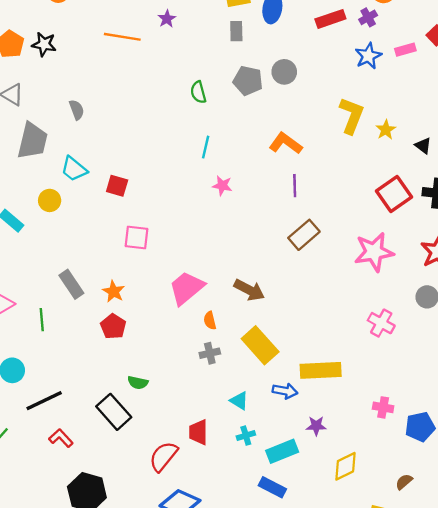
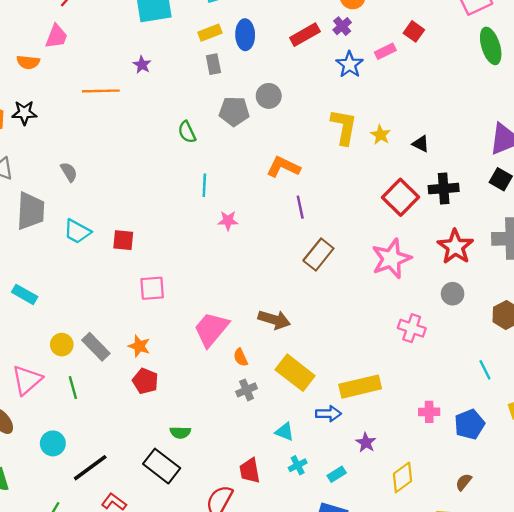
yellow circle: (50, 200) -> (62, 345), moved
purple star: (316, 426) -> (366, 443), turned -30
cyan rectangle: (282, 451) -> (337, 474), size x0.6

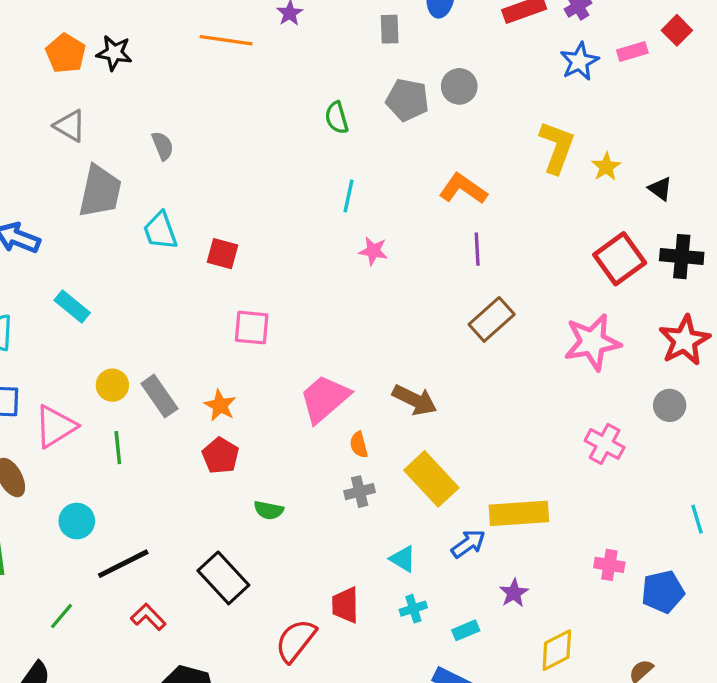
cyan trapezoid: (77, 231) -> (160, 231), turned 32
blue arrow: (328, 414) -> (468, 544), turned -45
green semicircle: (180, 432) -> (269, 510), moved

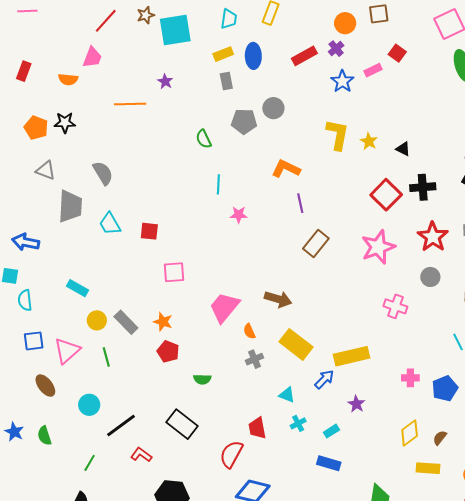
gray semicircle: (163, 146) -> (103, 173), size x1.4
cyan rectangle: (72, 307) -> (78, 288), moved
yellow diamond: (557, 650) -> (410, 433), moved

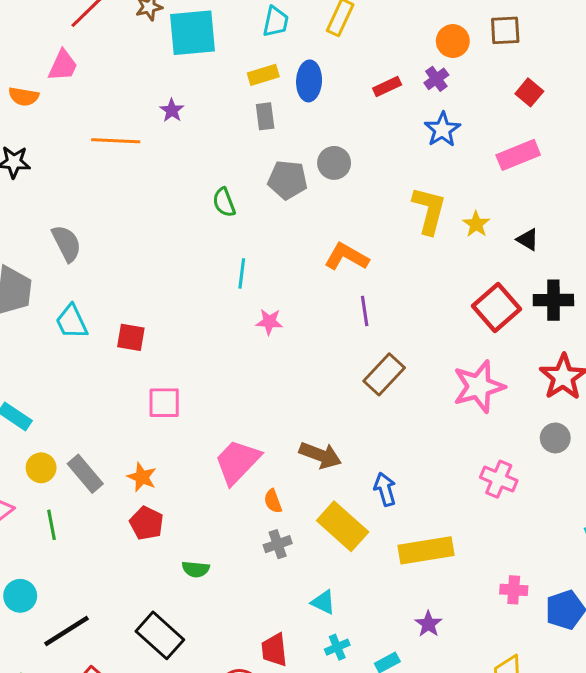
red rectangle: (304, 56) -> (387, 86), size x0.7
pink rectangle: (373, 70) -> (518, 155), moved, size x1.5
blue arrow: (324, 379) -> (385, 489), moved, turned -65

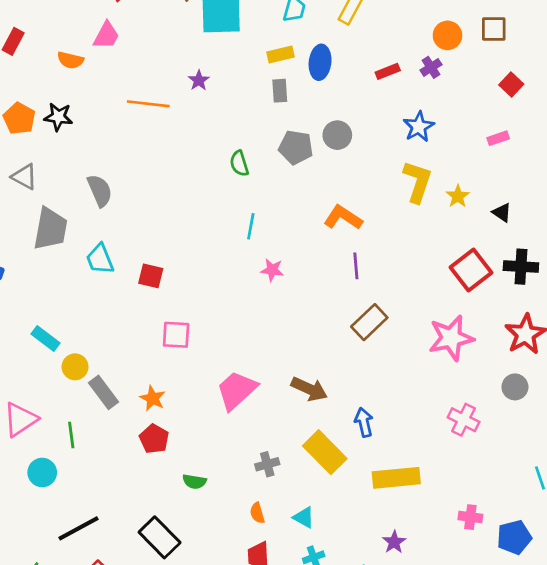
blue star: (442, 130) -> (419, 127), moved
pink rectangle: (518, 155) -> (498, 138), size x0.6
yellow circle: (41, 468) -> (75, 367), moved
orange semicircle: (273, 501) -> (257, 513), moved
cyan circle: (20, 596) -> (42, 473), moved

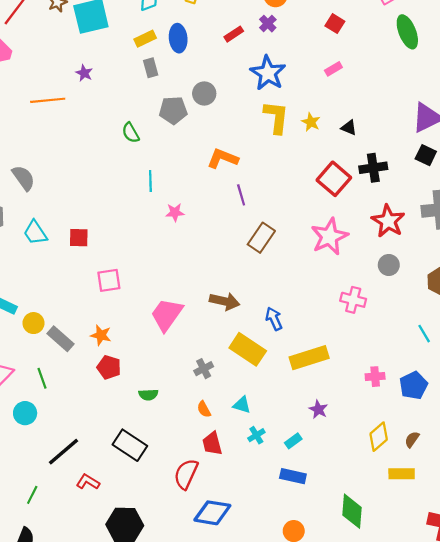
blue star: (419, 127) -> (268, 73), size x1.4

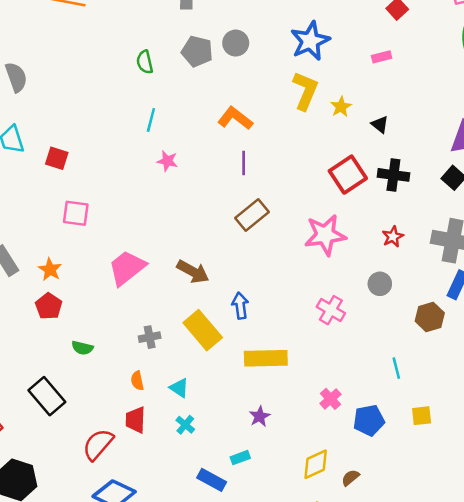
red star: (388, 221) -> (393, 237), size x0.6
pink cross: (375, 377) -> (331, 399), turned 36
cyan cross: (256, 435) -> (185, 425), turned -35
cyan rectangle: (293, 441) -> (240, 458), moved

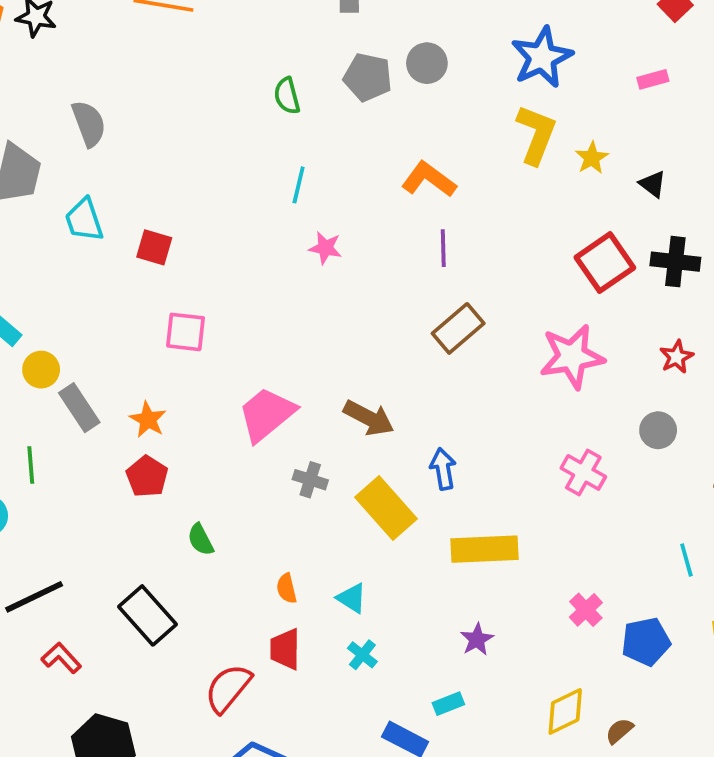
gray cross: (150, 337) -> (310, 480), moved, turned 30
green semicircle: (82, 348) -> (201, 540), turned 50

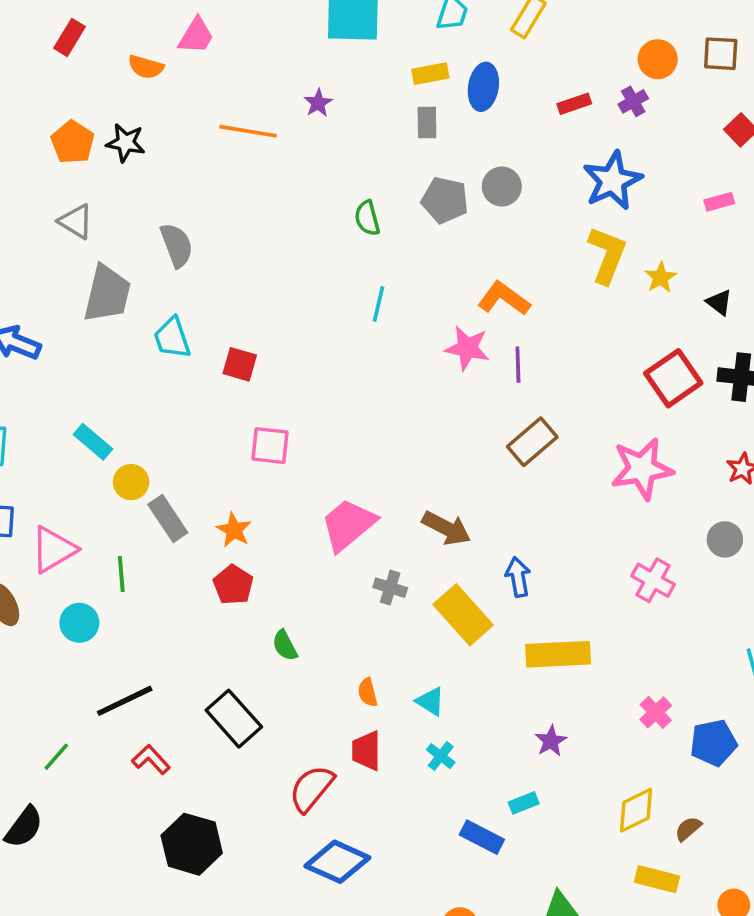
pink star: (325, 248) -> (467, 348), moved, size x1.4

